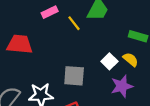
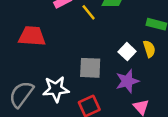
yellow semicircle: (131, 59) -> (149, 49), turned 35
purple star: (122, 86) -> (127, 81), moved

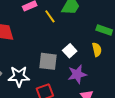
white square: (127, 52) -> (70, 51), moved

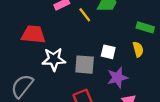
white square: (70, 51) -> (108, 52), turned -32
white star: (19, 76) -> (54, 59), moved

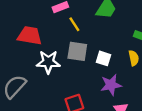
yellow line: (85, 15) -> (74, 24), moved
gray square: (85, 65) -> (77, 51), moved

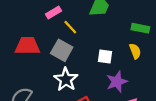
gray square: (77, 51) -> (62, 50), moved, turned 30
white star: (48, 62) -> (66, 79), moved, turned -30

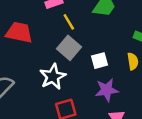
gray square: (62, 50) -> (69, 48), moved
white square: (105, 57) -> (99, 61), turned -35

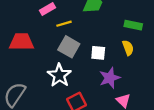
yellow line: (69, 22) -> (64, 24), turned -64
white square: (99, 61) -> (98, 53), turned 32

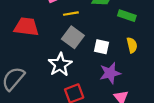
green rectangle: (133, 25) -> (127, 16), moved

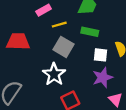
green rectangle: (127, 16) -> (90, 32), moved
white square: (102, 47) -> (100, 55), moved

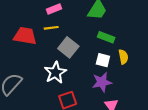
yellow line: (59, 25) -> (51, 28), moved
green rectangle: (90, 32) -> (106, 37), moved

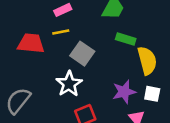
yellow semicircle: (123, 57) -> (147, 61), size x1.6
white square: (103, 60) -> (152, 94), moved

